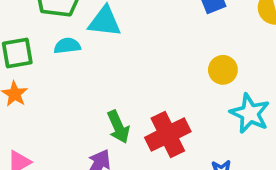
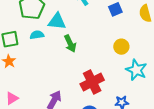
green arrow: (118, 127) -> (70, 44), moved

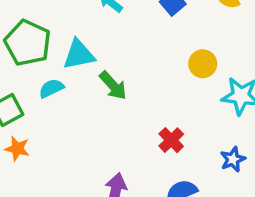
red cross: (92, 82) -> (171, 140), size x0.6

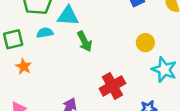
red cross: (171, 140) -> (112, 86), size x1.5
orange star: (17, 149) -> (24, 66), moved

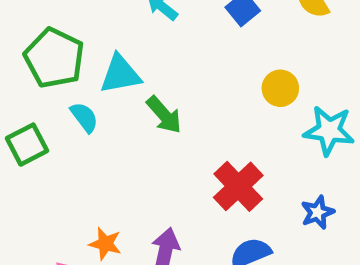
cyan semicircle: (45, 33) -> (84, 117), turned 77
orange star: (24, 66) -> (105, 244), moved

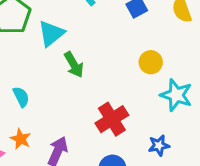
cyan triangle: (120, 74) -> (51, 33), turned -40
cyan semicircle: (84, 117) -> (21, 97), moved

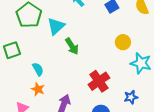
orange star: (21, 139) -> (38, 89), moved

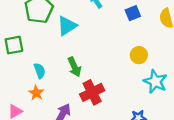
green arrow: (72, 46) -> (74, 67), moved
red cross: (99, 81) -> (92, 92), moved

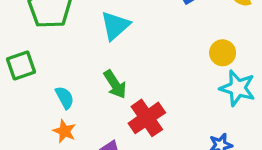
cyan triangle: (67, 26) -> (115, 26), moved
yellow circle: (139, 55) -> (223, 53), moved

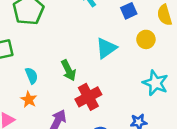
cyan triangle: (115, 26) -> (106, 48), moved
yellow circle: (223, 53) -> (146, 39), moved

